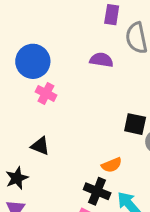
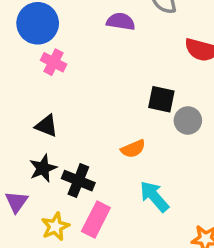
black star: (17, 178) -> (43, 168), moved
black cross: (97, 191) -> (78, 181), moved

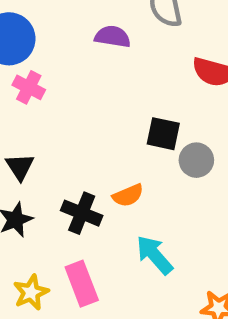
black triangle: (46, 126) -> (20, 167), turned 35
black cross: (78, 181) -> (82, 213), moved
pink rectangle: (96, 219) -> (82, 284), turned -48

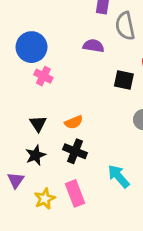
black square: (163, 134) -> (124, 80), moved
orange semicircle: (128, 195) -> (74, 122), moved

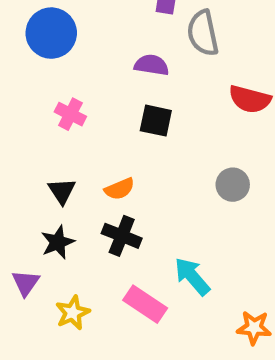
blue circle: (32, 47) -> (51, 33), moved
black square: (124, 80) -> (156, 121), moved
pink rectangle: (75, 193) -> (145, 304), moved, turned -35

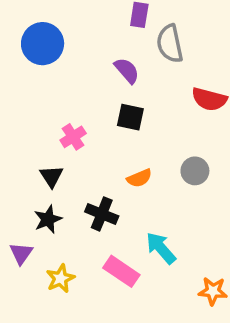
purple semicircle: (152, 65) -> (127, 71), turned 40
pink cross: (70, 114) -> (73, 137), moved, turned 30
orange semicircle: (120, 189) -> (139, 178), moved

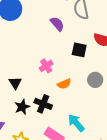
black square: (130, 117) -> (79, 50), moved
pink cross: (73, 137) -> (46, 66), moved
black star: (48, 219) -> (22, 107), moved

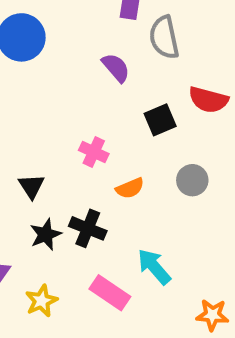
black square: (79, 50) -> (160, 120), turned -35
pink cross: (46, 66) -> (94, 152), turned -32

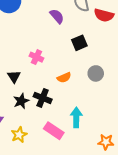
red semicircle: (208, 100) -> (104, 15), moved
pink cross: (94, 152) -> (36, 57), moved
cyan arrow: (154, 267) -> (76, 117), turned 42

